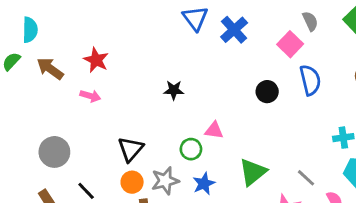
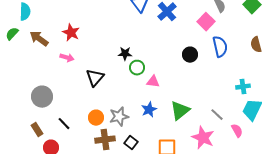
black triangle: (131, 149) -> (95, 78), moved
green circle: (191, 149) -> (137, 68), moved
blue star: (204, 184) -> (149, 110), moved

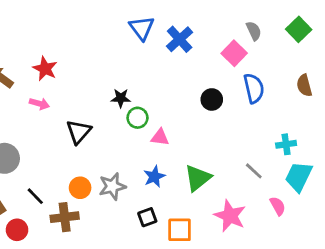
gray line: (217, 115) -> (254, 171), moved
brown cross: (105, 140) -> (65, 217), moved
black square: (131, 143) -> (147, 217), moved, turned 32

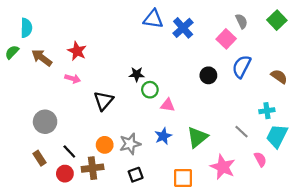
blue triangle: (142, 28) -> (153, 19), turned -45
brown semicircle: (304, 85) -> (279, 76), moved, turned 140
blue semicircle: (254, 88) -> (242, 67), turned -140
black square: (147, 217) -> (136, 175), moved
red circle: (17, 230) -> (65, 174), moved

